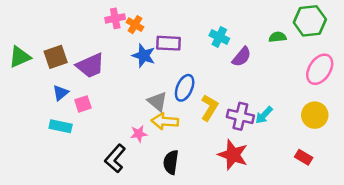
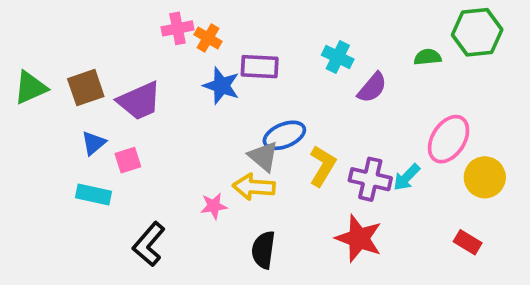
pink ellipse: (320, 69) -> (449, 139), moved
blue ellipse: (185, 88) -> (284, 135), turned 45
gray triangle: (157, 101) -> (263, 156), moved
black L-shape: (115, 159) -> (149, 244), moved

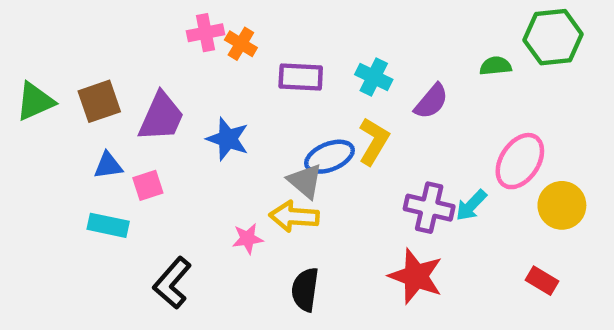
cyan cross: (338, 57) -> (374, 77), moved
blue star: (221, 86) -> (228, 139), moved
purple trapezoid: (139, 101) -> (161, 117), turned -42
blue triangle: (94, 143) -> (108, 166), turned 32
yellow L-shape: (323, 166) -> (374, 141), moved

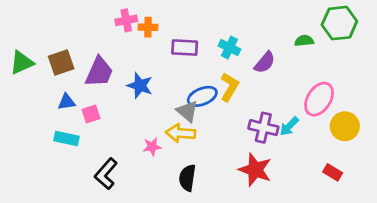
orange cross: (241, 44) -> (148, 27), turned -30

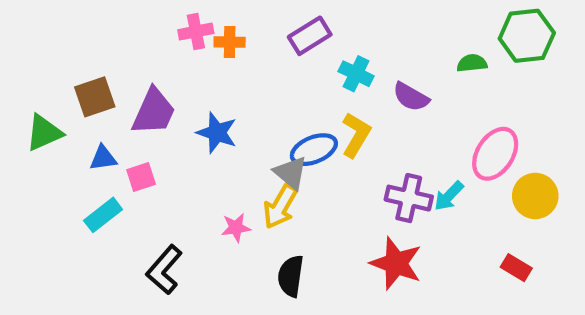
purple rectangle: (185, 48) -> (310, 36), moved, turned -35
green triangle: (22, 62) -> (44, 133), moved
purple semicircle: (265, 62) -> (411, 97), turned 80
yellow arrow: (181, 133) -> (280, 206), turned -64
cyan rectangle: (67, 138) -> (103, 215), turned -50

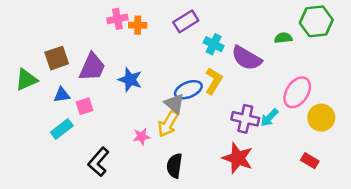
purple semicircle: (411, 97) -> (247, 58), size x1.4

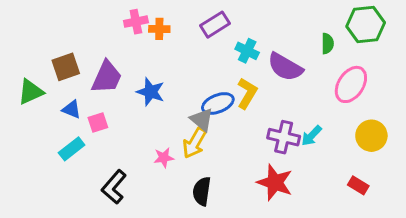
green semicircle: (283, 38) -> (328, 44), turned 96
pink ellipse: (297, 92) -> (351, 84), moved
blue triangle: (62, 95) -> (72, 109), turned 30

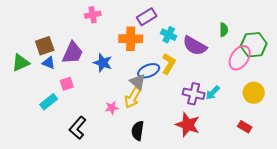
green hexagon: (366, 25) -> (254, 45), moved
orange cross: (159, 29) -> (131, 39), moved, size x1.6
blue triangle: (72, 109) -> (49, 63), moved

